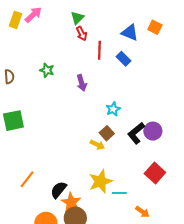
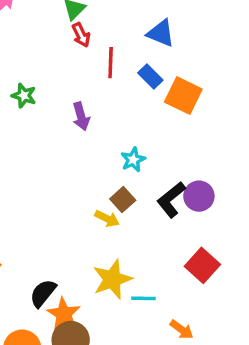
orange square: (155, 27) -> (183, 96), moved, size x1.5

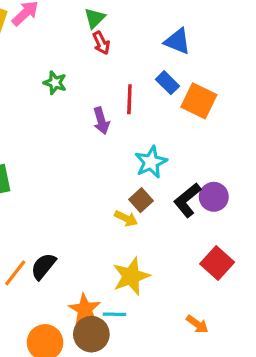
red line: (111, 63) -> (129, 99), moved
green star: (24, 96) -> (55, 83), moved
cyan star: (133, 160) -> (151, 162), size x1.4
black semicircle: (43, 293) -> (43, 266), moved
cyan line: (143, 298) -> (115, 314), moved

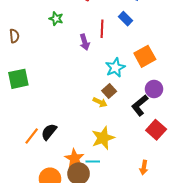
orange square: (199, 101) -> (145, 56), moved, turned 35
black L-shape: (187, 200) -> (140, 105), moved
orange arrow: (197, 324) -> (144, 168), turned 64

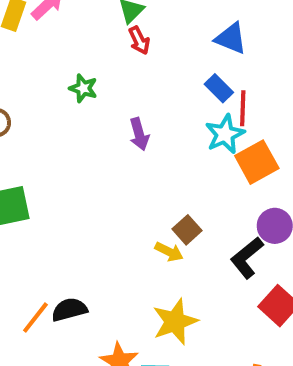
red line: (102, 29) -> (243, 108), moved
cyan star: (115, 68) -> (225, 134), moved
black semicircle: (49, 132) -> (69, 310), turned 36

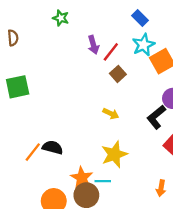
red line: (243, 108) -> (111, 52), moved, turned 36
brown square: (187, 230) -> (118, 74), moved
black semicircle: (69, 310) -> (53, 147), turned 30

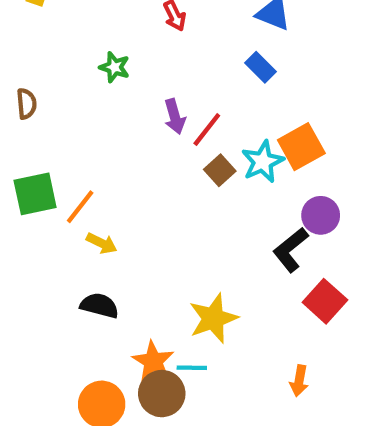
cyan star: (143, 45) -> (263, 162), moved
yellow arrow: (111, 114) -> (102, 243), moved
orange line: (33, 152) -> (80, 207), moved

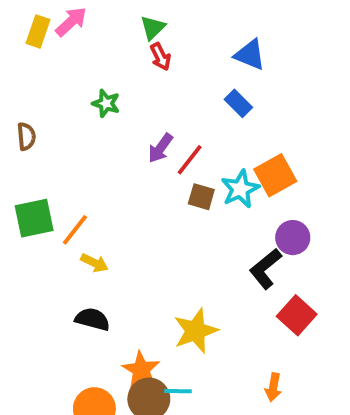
purple arrow: (175, 117) -> (161, 148), turned 52
brown square: (220, 170) -> (201, 197), turned -32
cyan line: (192, 368) -> (178, 391), moved

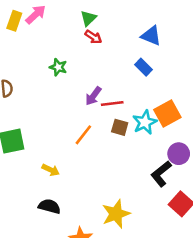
red arrow: (161, 57) -> (93, 37), turned -30
red line: (190, 160) -> (112, 103), turned 45
orange line: (75, 230) -> (83, 135), moved

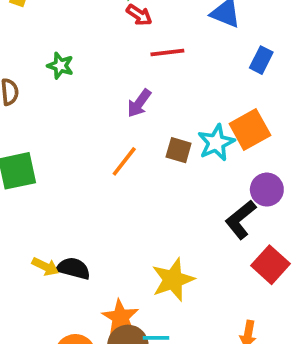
green star: (58, 67) -> (60, 66), moved
blue rectangle: (144, 67) -> (261, 60), moved, turned 72
red line: (112, 103) -> (167, 53), moved
yellow arrow: (51, 170) -> (45, 267), moved

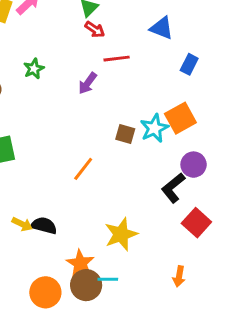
green star: (60, 66) -> (34, 69), turned 30
purple arrow: (139, 103) -> (88, 83), moved
orange line: (124, 161) -> (83, 169), moved

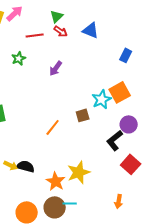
blue triangle: (162, 28) -> (91, 30), moved
red line: (117, 59) -> (35, 35), moved
brown square: (125, 134) -> (83, 115), moved, turned -32
orange star: (80, 263) -> (56, 181), moved

